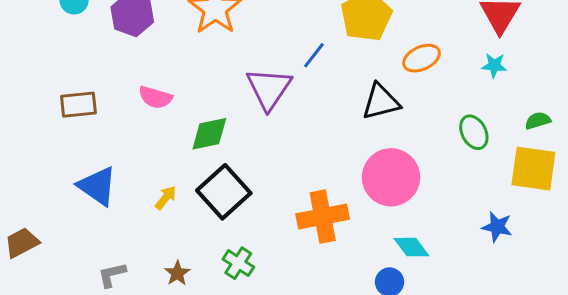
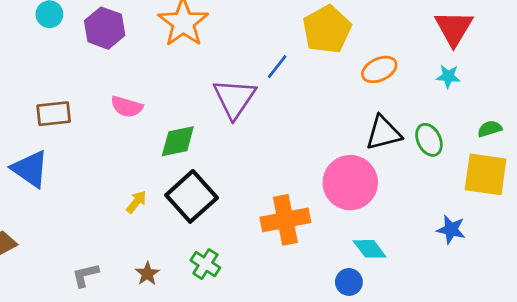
black triangle: (381, 102) -> (383, 133), moved
blue triangle: (97, 186) -> (30, 169), moved

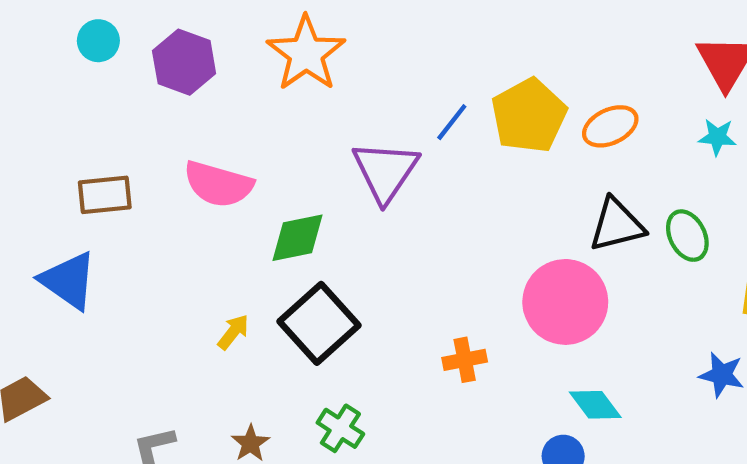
yellow pentagon: (327, 29) -> (529, 116), moved
pink semicircle: (127, 107) -> (218, 184), size x1.4
orange cross: (285, 220) -> (465, 360), size x0.6

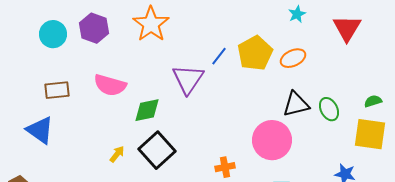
cyan circle: (98, 41) -> (53, 34), moved, size x1.4
cyan star: (717, 137) -> (297, 14), moved, turned -30

